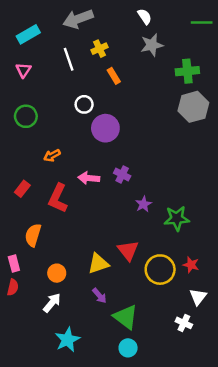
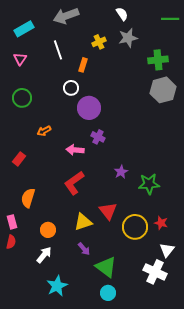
yellow cross: (99, 49) -> (99, 42), moved
orange rectangle: (114, 76) -> (83, 65), moved, turned 48
purple cross: (122, 174) -> (98, 137), moved
red L-shape: (58, 198) -> (74, 183), moved, turned 30
white cross: (184, 323) -> (155, 272), size x1.6

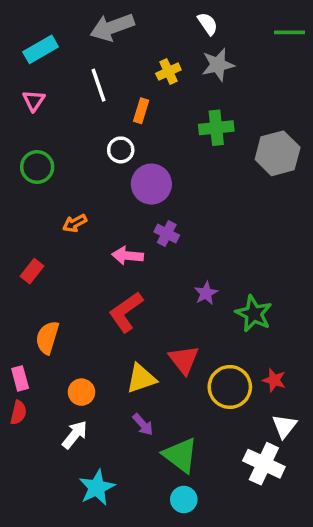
green cross: (158, 60) -> (216, 128), moved
green star: (149, 184) -> (254, 314), turned 30

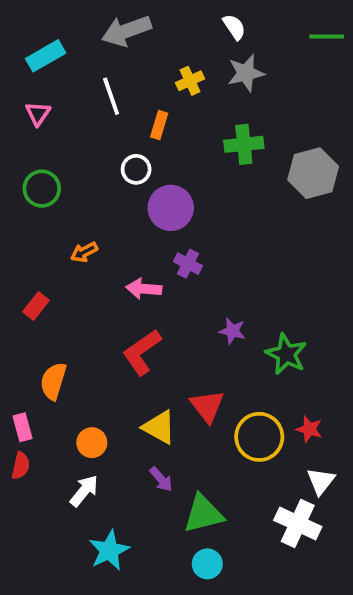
purple star: (206, 293) -> (232, 331), turned -30
yellow triangle: (141, 378) -> (159, 427), turned 48
green triangle: (180, 455) -> (203, 514), turned -51

